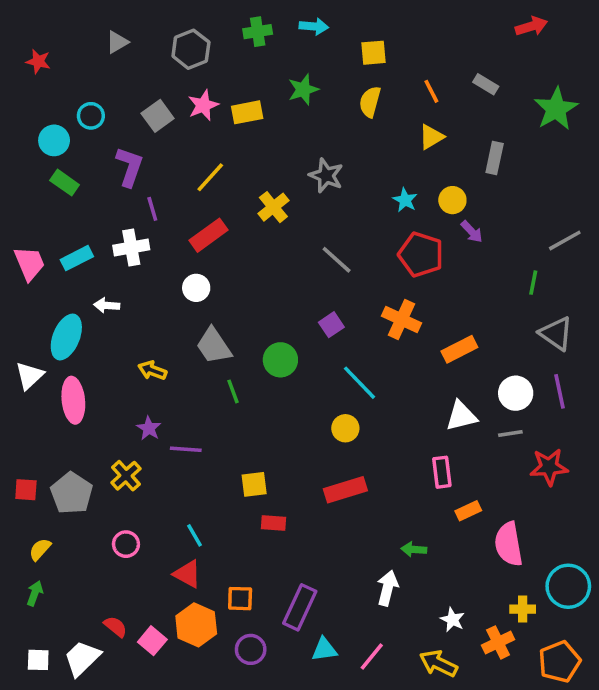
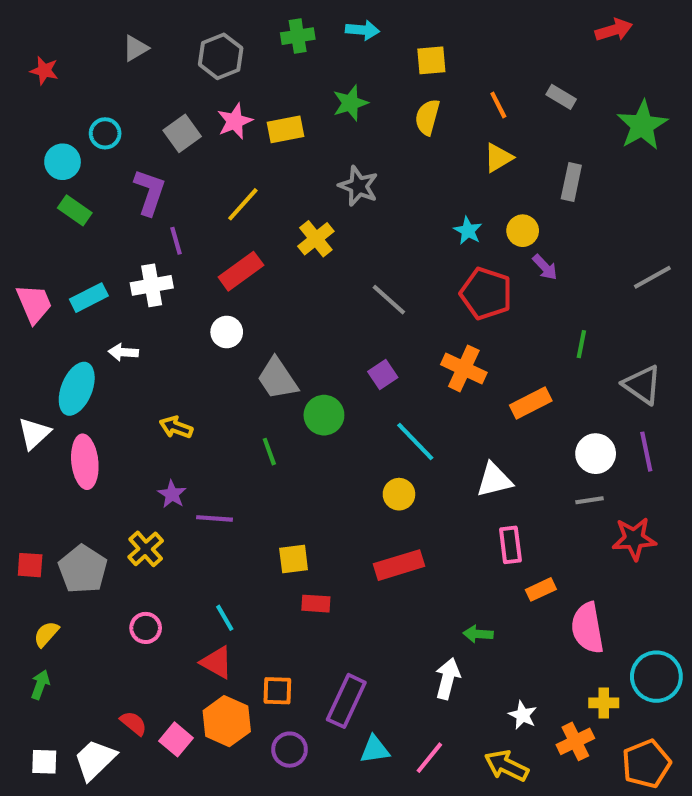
gray star: (326, 176) -> (358, 186), moved
green line: (533, 283) -> (581, 344), moved
gray trapezoid: (214, 346) -> (277, 379), moved
white triangle: (461, 416) -> (494, 480), moved

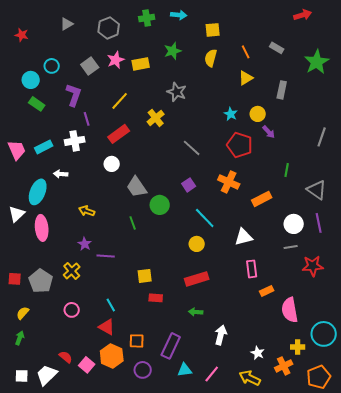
gray line: (652, 277) -> (322, 137), turned -42
green arrow: (478, 634) -> (196, 312), moved

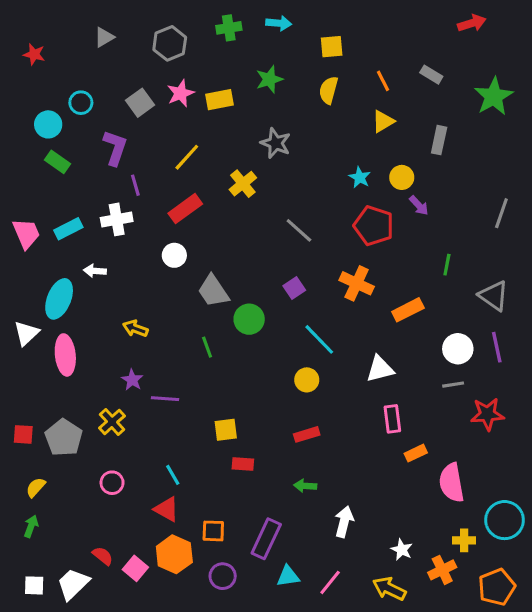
red rectangle: (197, 279) -> (307, 434), size x0.7

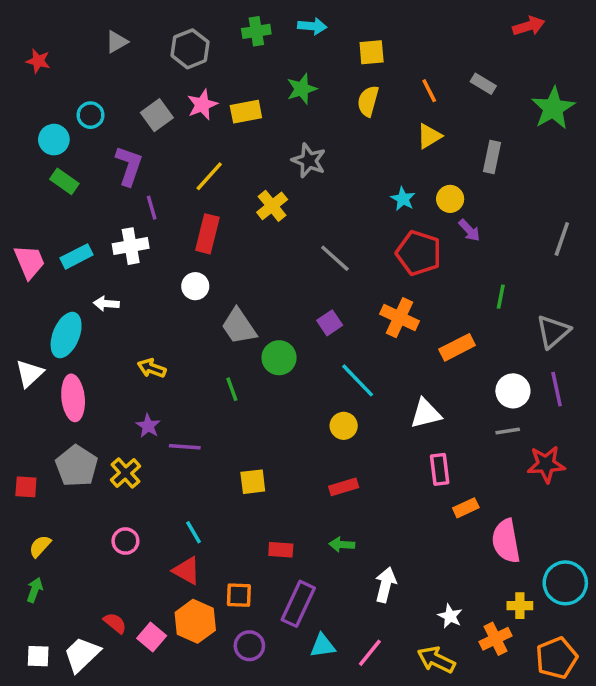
red rectangle: (185, 209) -> (207, 234), turned -40
gray triangle: (494, 296) -> (553, 332), turned 44
gray pentagon: (64, 438) -> (77, 466), moved
red rectangle: (243, 464) -> (281, 550), moved

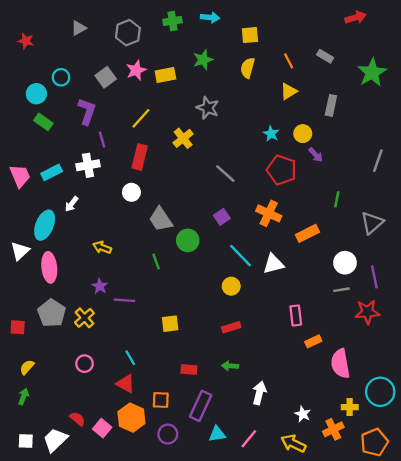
white arrow: (106, 304) -> (72, 204), turned -56
purple line: (557, 389) -> (374, 277), moved
white triangle: (426, 414) -> (273, 264), moved

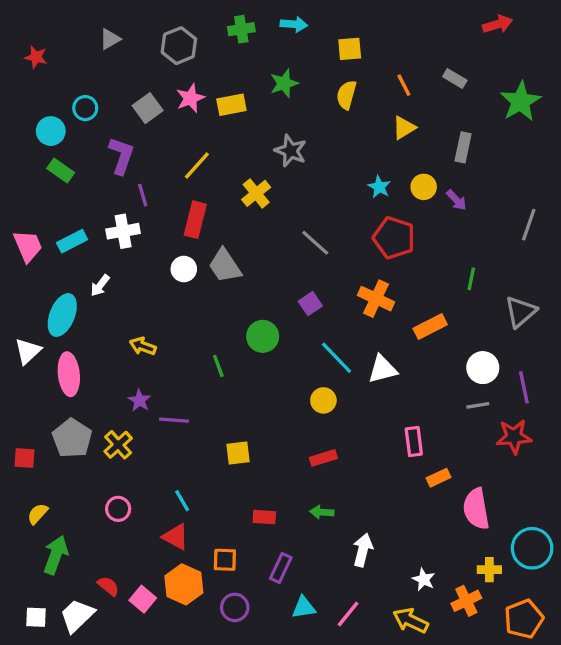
purple arrow: (316, 155) -> (456, 200), moved
gray trapezoid: (161, 219) -> (225, 266), moved
green arrow: (23, 396) -> (56, 555), moved, size x1.6
purple rectangle: (201, 406) -> (281, 568), size x0.7

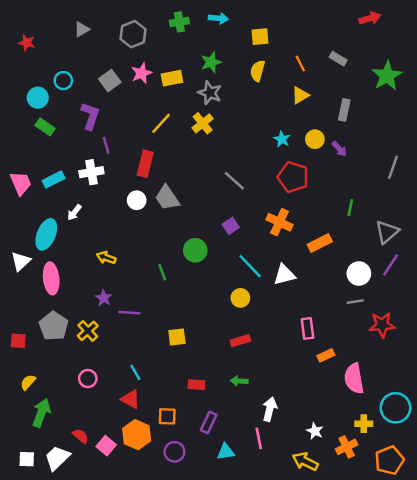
gray star: (291, 151) -> (210, 93), moved
yellow line: (197, 166) -> (161, 123), moved
yellow cross: (256, 193) -> (203, 123), moved
purple line: (524, 387) -> (391, 265), moved, turned 45
pink line: (348, 614) -> (259, 438), moved, turned -50

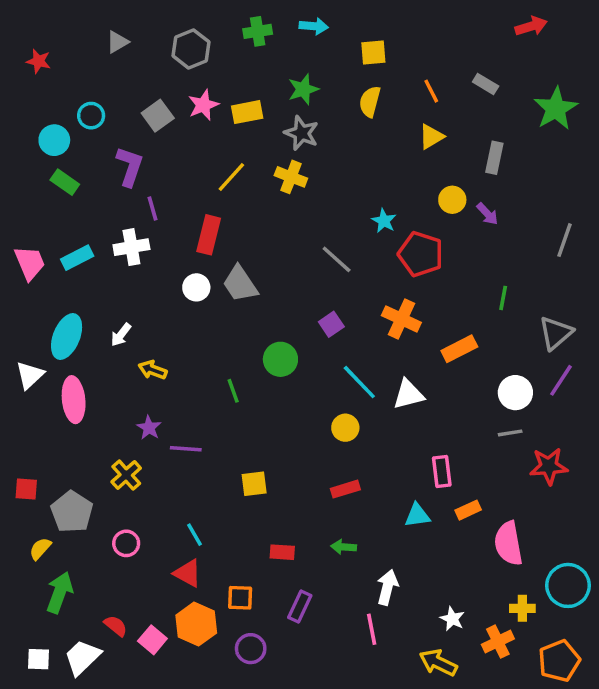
yellow cross: (203, 123) -> (291, 177), turned -30
cyan star: (282, 139) -> (384, 221), moved
white arrow: (74, 212) -> (121, 335), moved
gray pentagon: (54, 326) -> (72, 512), moved
cyan triangle: (226, 452) -> (417, 515), moved

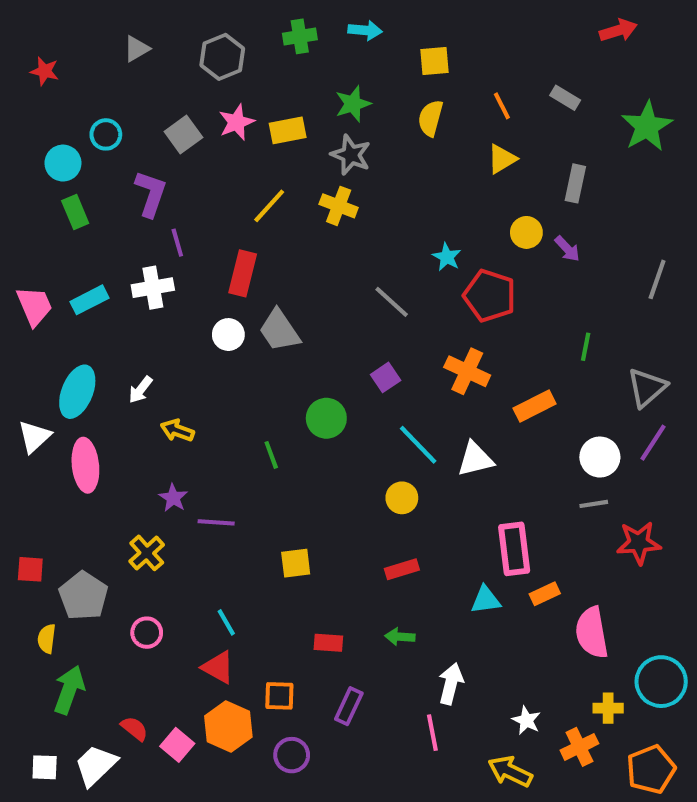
green rectangle: (65, 182) -> (75, 212), turned 32
pink rectangle: (442, 472) -> (514, 549), size x1.4
yellow semicircle: (40, 549) -> (47, 639), turned -35

